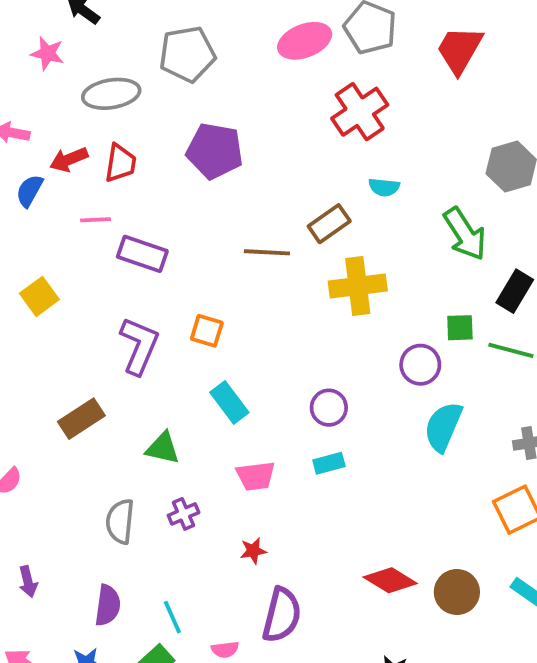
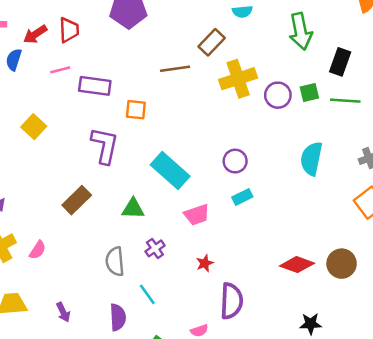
green arrow: (465, 234) -> (301, 31), turned 33
orange square: (207, 331) -> (136, 110), moved
purple circle: (420, 365) -> (278, 95), moved
cyan rectangle: (229, 402) -> (170, 171), size x1.4
cyan line: (172, 617) -> (147, 294), moved

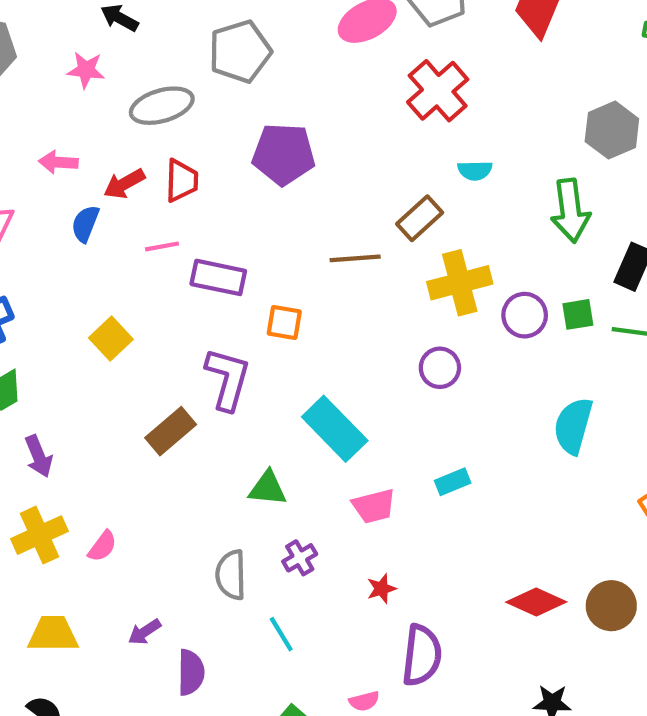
purple circle: (235, 161) -> (440, 368), moved
brown rectangle: (77, 200) -> (171, 431), moved
purple arrow: (63, 312) -> (144, 632), moved, turned 78
purple semicircle: (118, 317) -> (191, 672), moved

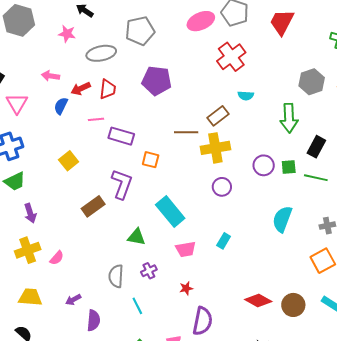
yellow cross: (460, 283) -> (215, 148), moved
cyan rectangle: (453, 482) -> (224, 241), turned -42

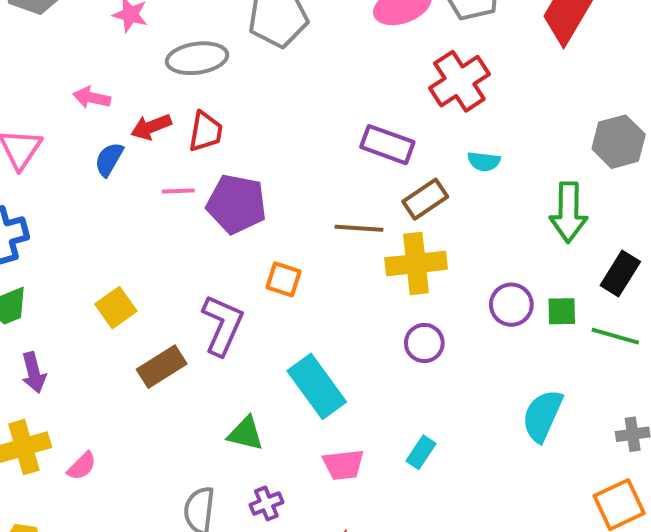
purple pentagon: (157, 81) -> (237, 204), moved
purple rectangle: (121, 136) -> (387, 145), moved
yellow square: (69, 161) -> (116, 308), moved

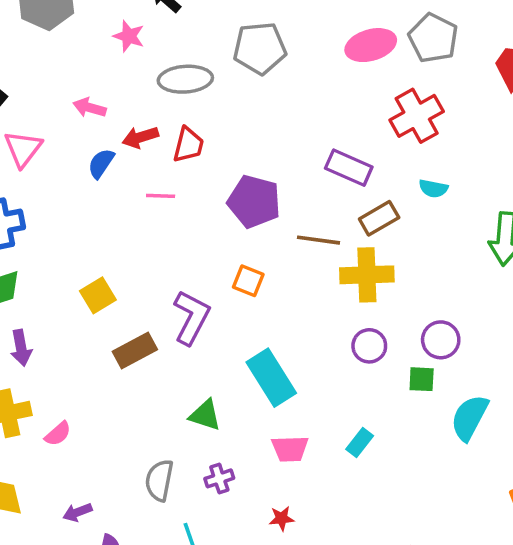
purple pentagon: (237, 204) -> (254, 202), moved
purple circle: (511, 305) -> (441, 340), moved
green square: (562, 311) -> (422, 379), moved

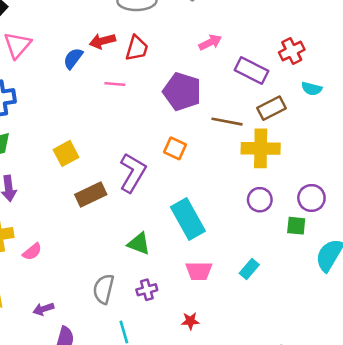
pink arrow: (90, 108) -> (210, 42), moved, turned 135
red cross: (417, 116) -> (292, 51), moved, size x0.7

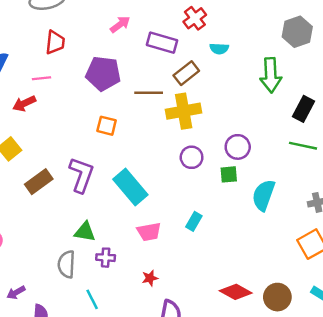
red arrow: (102, 41) -> (24, 103), moved
purple L-shape: (133, 173) -> (81, 175), moved
green triangle: (139, 244) -> (85, 232), moved
purple cross: (147, 290) -> (106, 258), turned 30

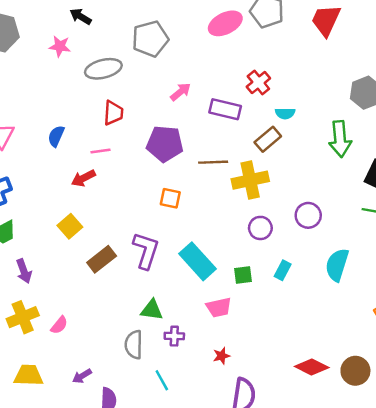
brown rectangle: (186, 73) -> (268, 139), moved
green square: (229, 174) -> (243, 275), moved
cyan rectangle: (194, 221) -> (283, 270), moved

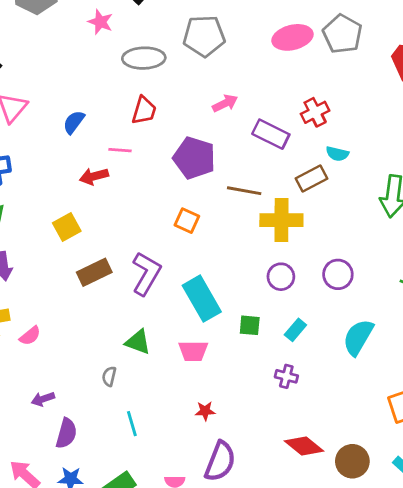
pink trapezoid: (219, 307) -> (193, 351), moved
purple cross: (174, 336) -> (286, 376), moved
gray semicircle: (134, 345) -> (109, 376), size x0.6

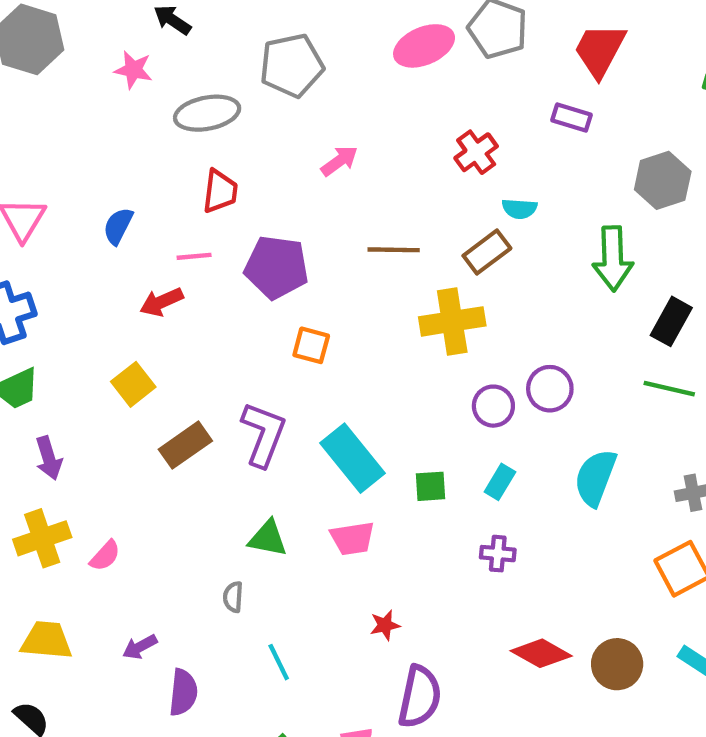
purple rectangle: (271, 134) -> (572, 118), moved, size x0.7
purple pentagon: (194, 158) -> (276, 267), moved
brown line: (244, 191) -> (394, 250), moved
purple circle: (281, 277) -> (493, 406), moved

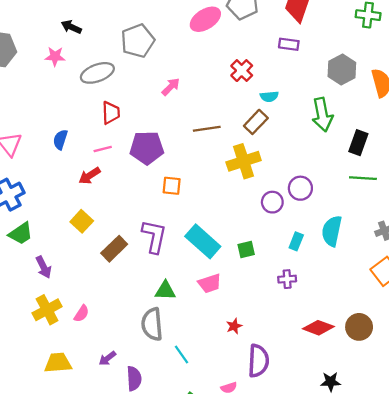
cyan rectangle: (500, 482) -> (296, 241), moved
gray semicircle: (233, 597) -> (152, 324), size x2.0

